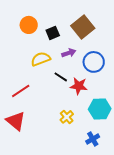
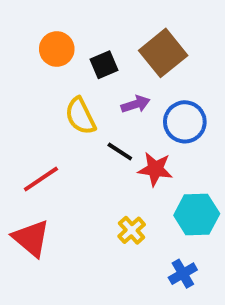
yellow semicircle: (41, 59) -> (80, 116), turned -96

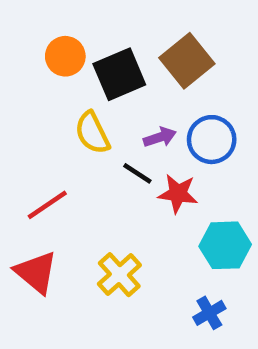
black square: (104, 65) -> (119, 74), size x1.6
purple arrow: (136, 104) -> (160, 137), moved
yellow cross: (132, 230) -> (119, 275), moved, size x1.4

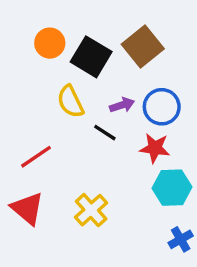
black square: (119, 74) -> (91, 57), turned -36
red star: (178, 194) -> (155, 148), moved
blue cross: (209, 313) -> (181, 239), moved

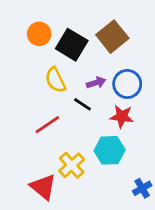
red line: (36, 157) -> (47, 125), moved
cyan hexagon: (172, 188) -> (110, 150), moved
red triangle: (27, 208) -> (43, 187), moved

